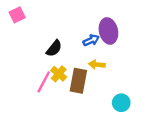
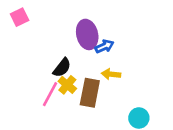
purple ellipse: (108, 31) -> (87, 34), moved
black semicircle: (54, 48) -> (62, 68), moved

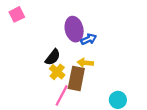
yellow arrow: (111, 74) -> (85, 63), moved
pink line: (50, 94) -> (62, 95), moved

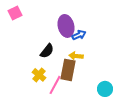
yellow cross: (57, 72) -> (39, 75), moved

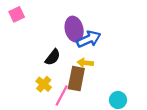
blue arrow: (79, 35) -> (89, 39), size x1.5

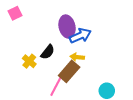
brown rectangle: (76, 79) -> (69, 71), turned 30
yellow cross: (44, 84) -> (29, 61), moved

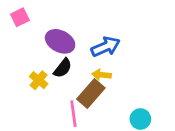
purple ellipse: (67, 27) -> (60, 41), moved, turned -50
pink line: (56, 87) -> (73, 114), turned -36

